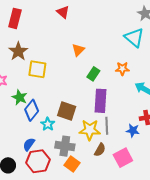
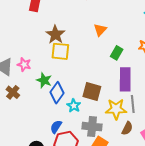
brown star: (18, 51) -> (55, 35), moved

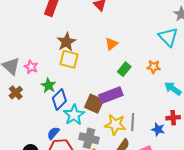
purple rectangle: (125, 79) -> (111, 95), moved, turned 60
cyan star: (74, 106) -> (74, 115), size x1.5

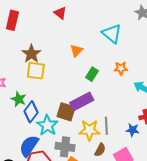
cyan triangle: (168, 37) -> (112, 34), moved
blue semicircle: (53, 133) -> (29, 146), size x1.6

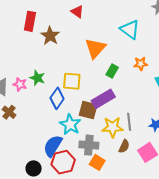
orange triangle: (76, 51) -> (95, 48), size x1.6
brown star: (31, 54) -> (50, 36), moved
yellow square: (36, 71) -> (72, 81), moved
green star: (19, 99) -> (37, 78), moved
blue diamond: (31, 112) -> (57, 98), moved

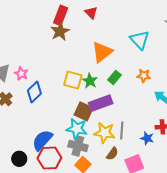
red rectangle: (30, 21) -> (61, 15), moved
green star: (37, 78) -> (90, 81), moved
blue diamond: (57, 98) -> (34, 92), moved
cyan star: (70, 124) -> (77, 129), moved, turned -30

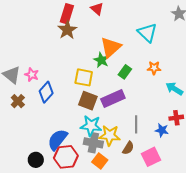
green star: (90, 81) -> (101, 60), moved
brown square: (84, 111) -> (88, 101), moved
yellow star: (104, 133) -> (110, 135), moved

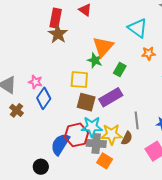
orange star: (154, 68) -> (149, 53), moved
pink star: (32, 75) -> (35, 82), moved
brown semicircle: (128, 148) -> (127, 138), moved
red hexagon: (66, 157) -> (77, 135), moved

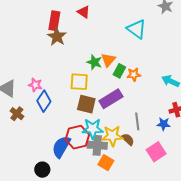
orange triangle: (103, 47) -> (108, 60), moved, size x0.7
orange star: (149, 53) -> (134, 75), moved
brown semicircle: (127, 138) -> (128, 139), turned -72

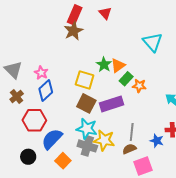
red hexagon: (77, 137) -> (34, 120), moved
brown semicircle: (128, 139) -> (129, 149), moved, turned -80
orange square: (106, 163) -> (63, 161), moved

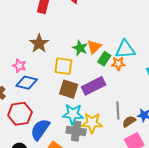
brown star: (73, 31) -> (39, 43), moved
cyan triangle: (153, 42) -> (125, 49), moved, turned -45
blue diamond: (46, 91) -> (27, 83), turned 65
brown semicircle: (129, 149) -> (129, 121), moved

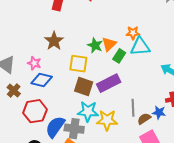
orange star: (118, 64) -> (133, 33), moved
gray cross: (76, 131) -> (74, 129), moved

